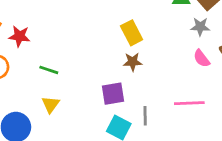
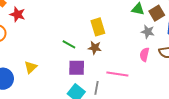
pink semicircle: (202, 58) -> (144, 55), turned 40
green line: (49, 70) -> (69, 44), moved
pink line: (189, 103) -> (117, 74), moved

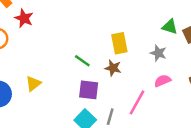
gray star: (148, 32) -> (158, 53), moved
pink semicircle: (144, 55) -> (163, 81), moved, turned 48
pink line: (117, 74) -> (137, 102), turned -75

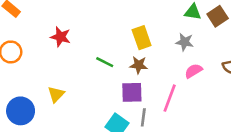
red star: (24, 18) -> (61, 37), moved
purple square: (89, 90) -> (132, 92), moved

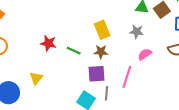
red star: (61, 37) -> (48, 43), moved

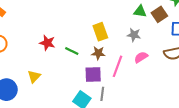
pink line: (127, 77) -> (118, 66), moved

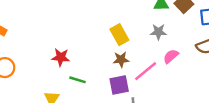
green line: (72, 51) -> (77, 80), moved
pink line: (118, 66) -> (146, 71), turned 40

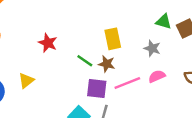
green line: (77, 80) -> (85, 61), moved

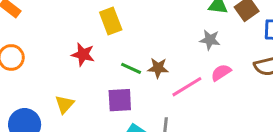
yellow rectangle: (113, 39) -> (111, 21), moved
purple square: (97, 88) -> (120, 100), moved

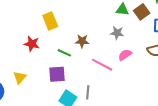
brown star: (158, 68) -> (82, 41), moved
pink line: (187, 87) -> (102, 65), turned 60

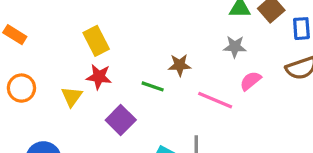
yellow rectangle: (50, 21) -> (96, 41), moved
purple square: (57, 74) -> (121, 120), moved, turned -36
yellow triangle: (20, 77) -> (72, 97), moved

